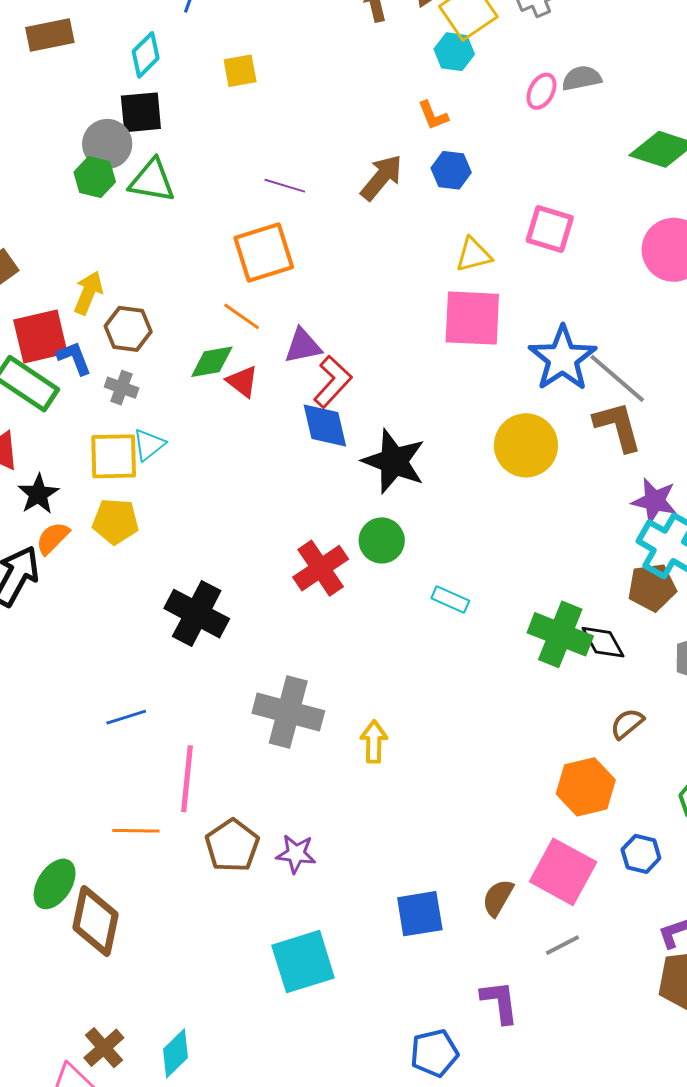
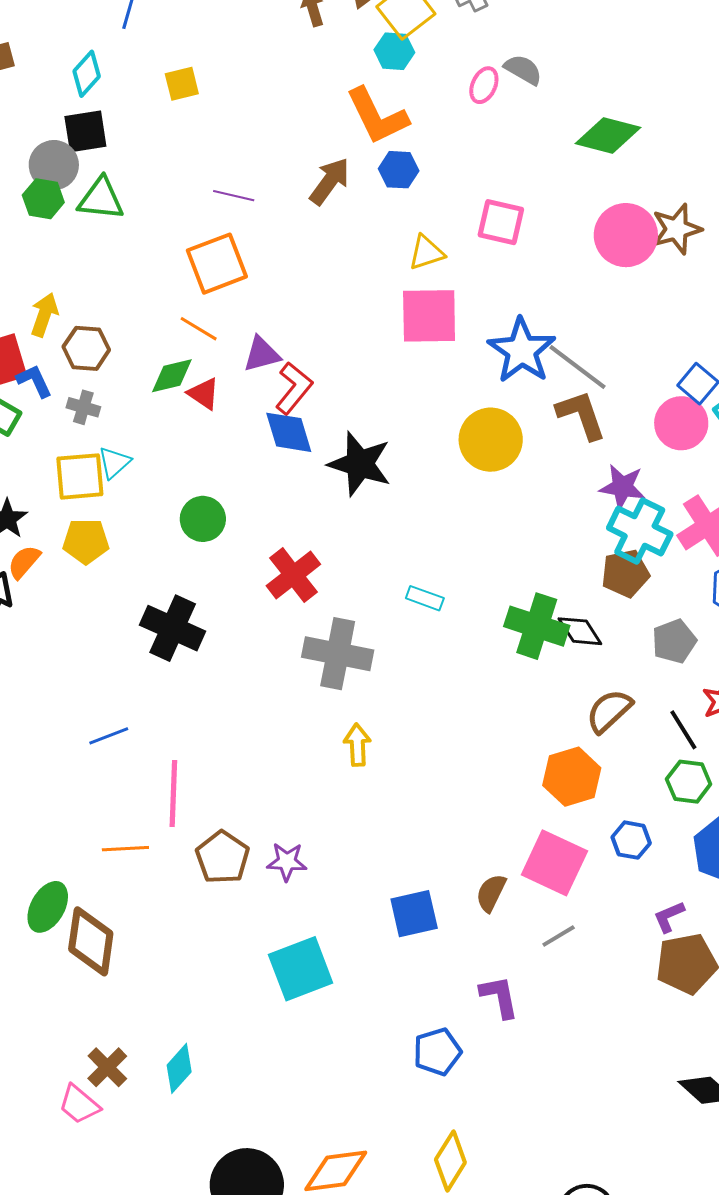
gray semicircle: (582, 78) -> (523, 70), turned 45
orange L-shape: (433, 115) -> (377, 116), size x2.0
green circle: (382, 540) -> (203, 519), moved
gray cross: (288, 712) -> (338, 654), moved
brown semicircle: (627, 724) -> (609, 711), size x1.4

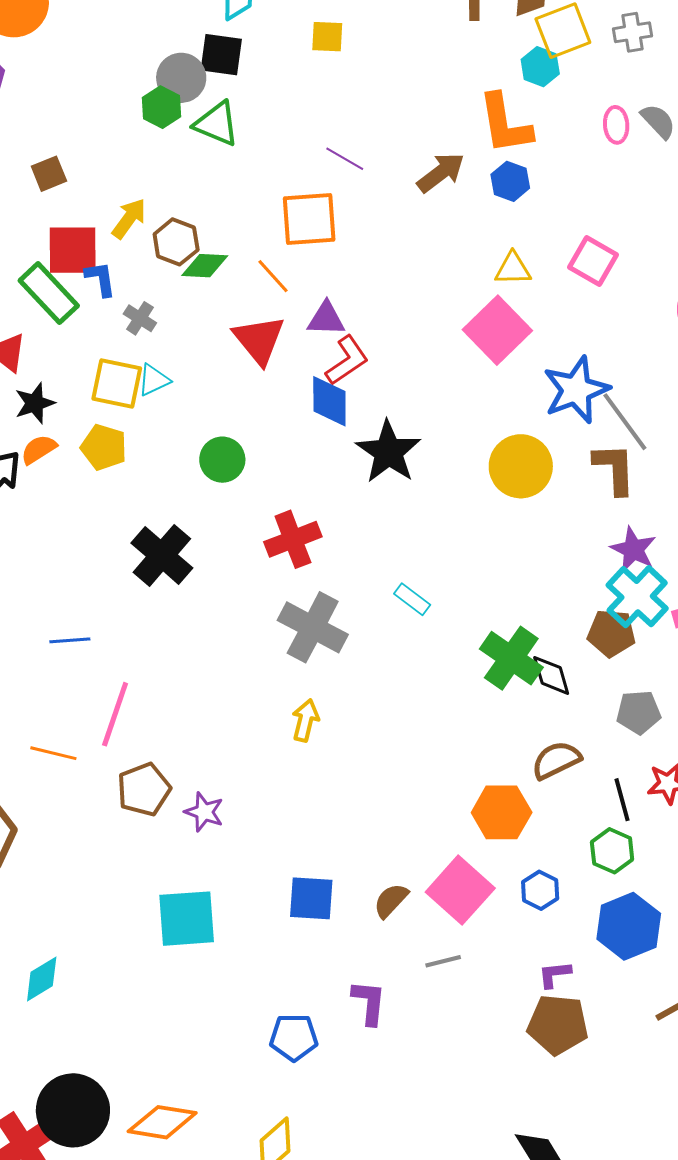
pink ellipse: (484, 85) -> (616, 125), turned -45
pink square: (429, 316) -> (497, 330), turned 30
brown hexagon: (86, 348) -> (176, 242), moved
green diamond: (172, 376) -> (205, 266), moved
red triangle: (204, 394) -> (259, 340), size x1.6

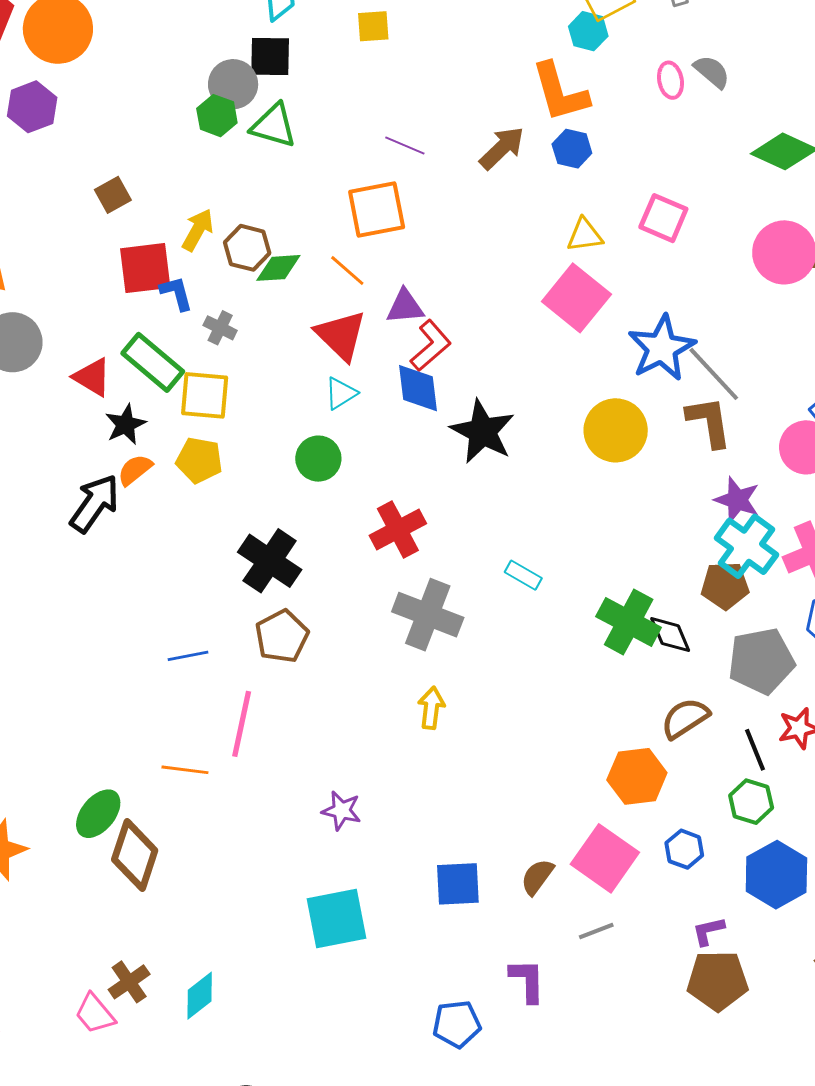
green rectangle: (49, 293) -> (153, 362), moved
cyan triangle: (154, 380) -> (341, 393), moved
gray pentagon: (639, 712) -> (761, 661), size x1.5
brown pentagon: (144, 789) -> (282, 636), moved

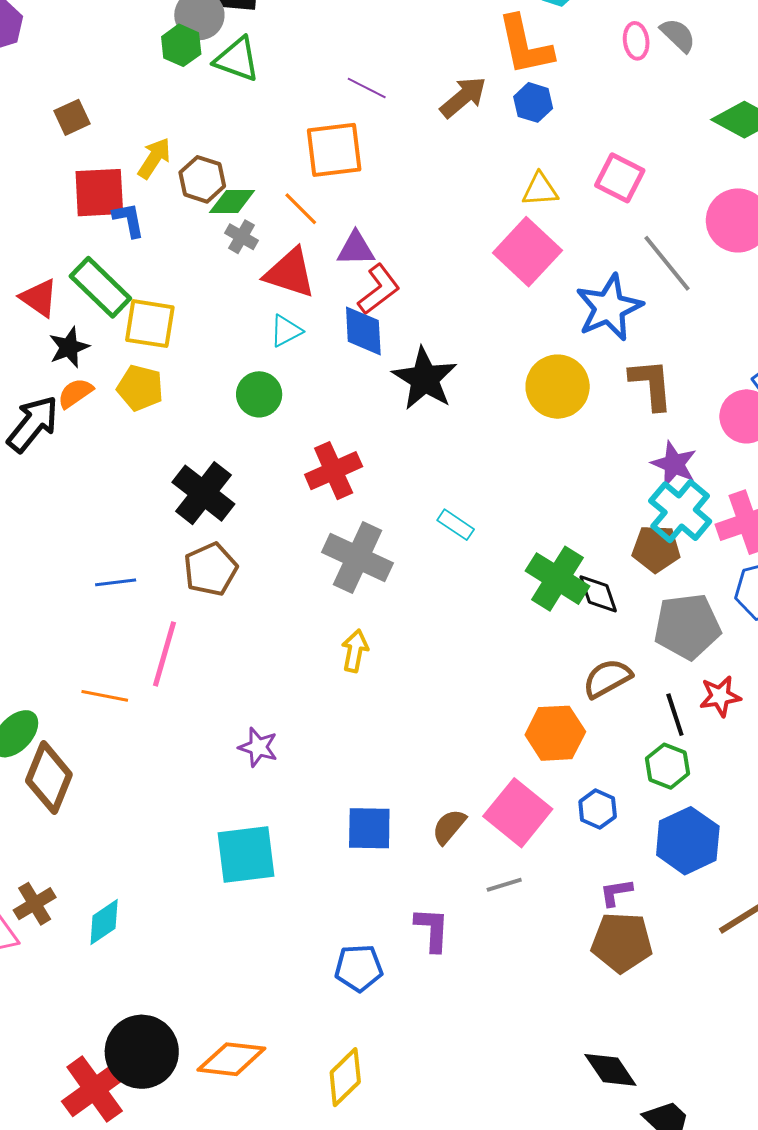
gray cross: (220, 328) -> (241, 237), moved
red triangle: (341, 335) -> (290, 273), turned -30
gray line: (714, 374) -> (667, 263), moved

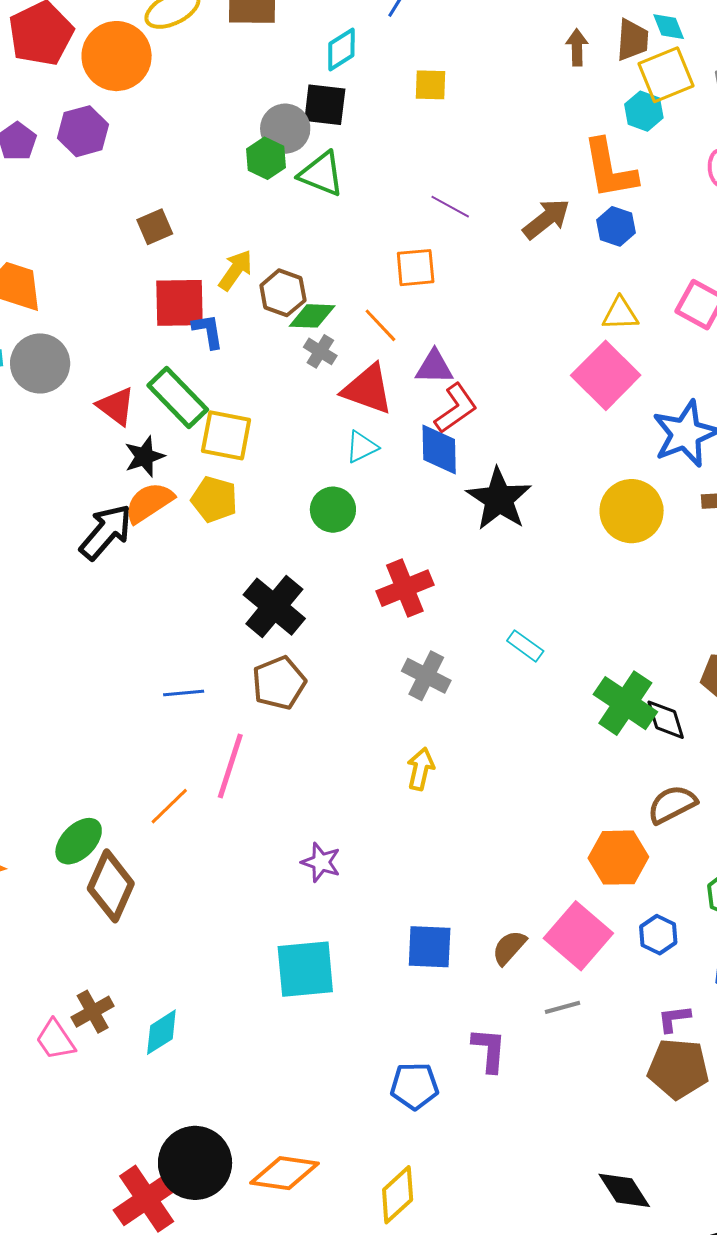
orange square: (334, 150) -> (416, 268), size x0.7
orange semicircle: (75, 393) -> (149, 503), size x1.4
gray cross: (358, 558) -> (426, 676), size x0.7
orange line: (105, 696) -> (169, 806), turned -57
black diamond: (610, 1070) -> (624, 1190), moved

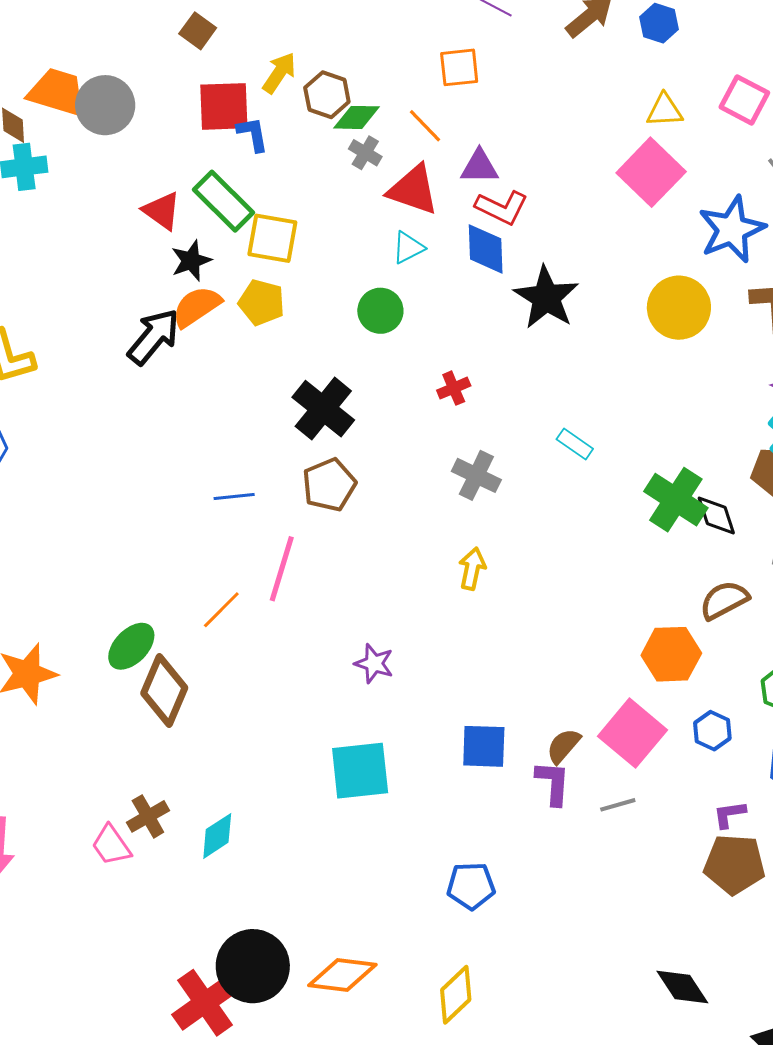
brown square: (155, 227) -> (198, 31), turned -30
gray circle: (40, 363) -> (105, 105), moved
red L-shape: (456, 408) -> (502, 208), turned 62
red cross: (405, 588) -> (454, 388), size x0.6
purple L-shape: (489, 1050) -> (553, 783), moved

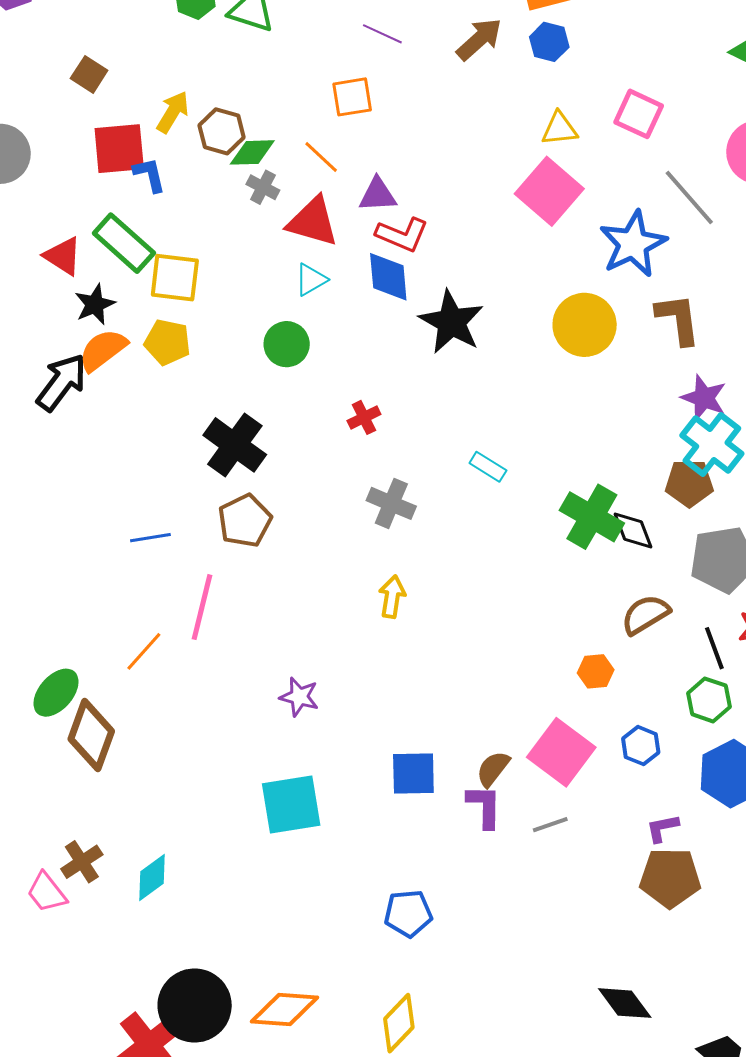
orange hexagon: (671, 654) -> (596, 671), size x0.6

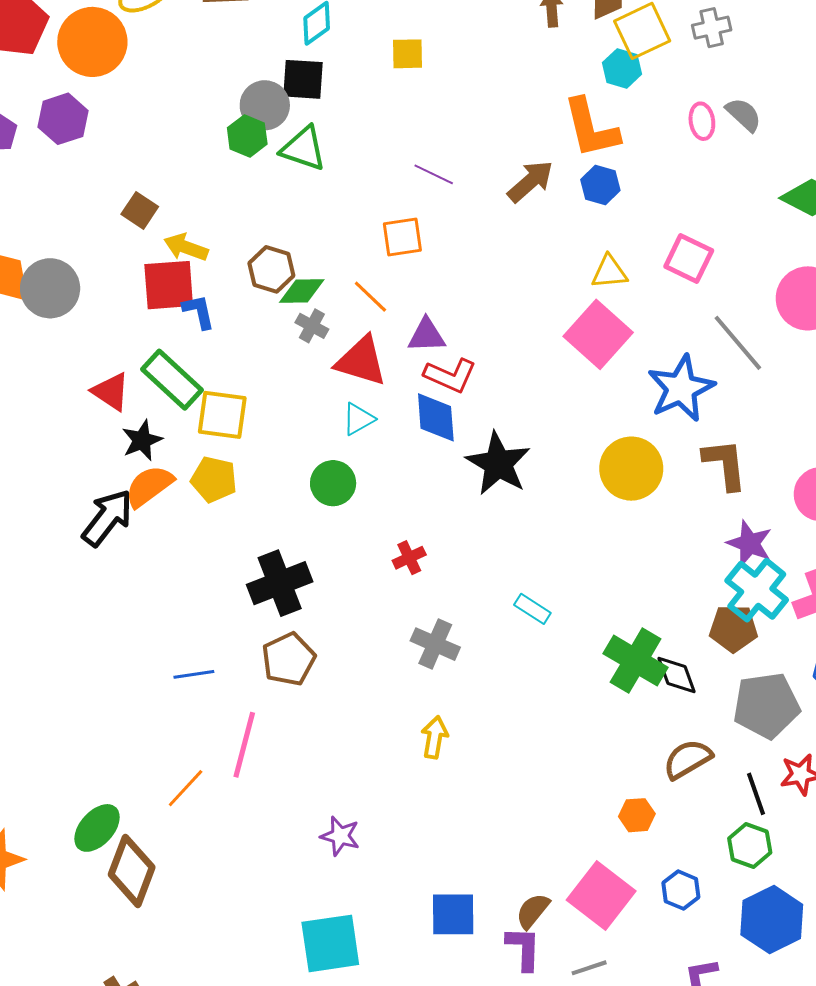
yellow arrow: (173, 112) -> (186, 247), moved, turned -102
black cross: (235, 445) -> (280, 583), turned 32

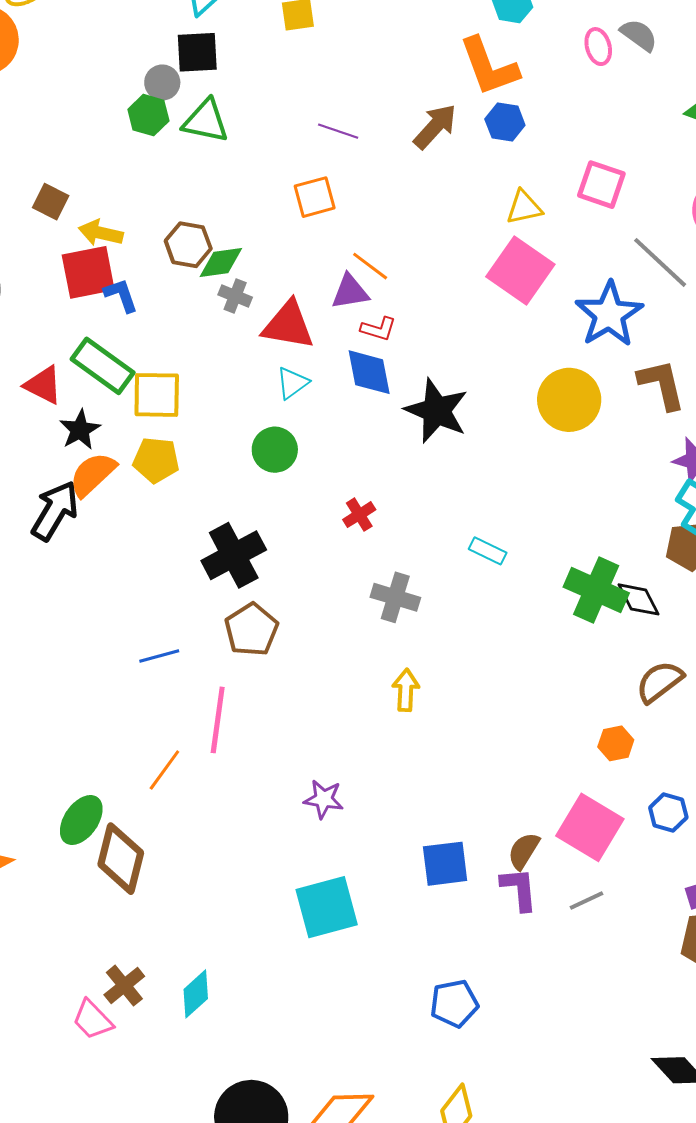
gray circle: (265, 105) -> (162, 83), size x0.7
orange line: (370, 297) -> (370, 266), moved
red L-shape: (450, 375) -> (378, 329), size x0.7

